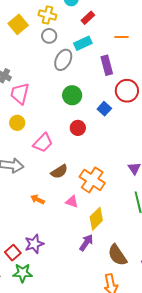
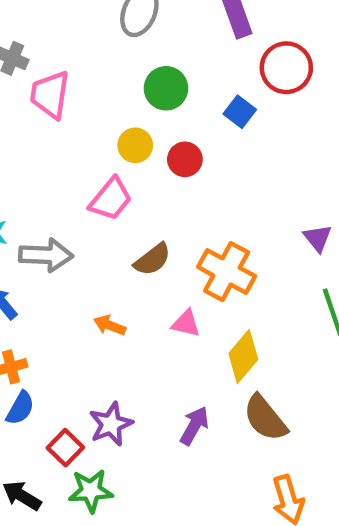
yellow circle: (17, 123) -> (135, 145), moved
purple arrow: (86, 243) -> (194, 426), moved
brown semicircle: (117, 255) -> (265, 418), moved

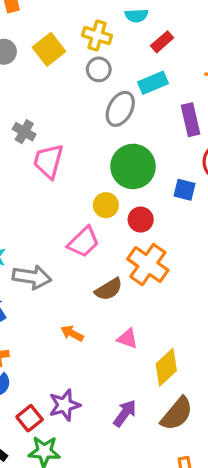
green circle: (166, 88) -> (133, 166), size x1.4
blue square: (240, 112) -> (184, 190), turned -30
orange cross: (227, 272) -> (148, 265), moved
brown semicircle: (265, 418) -> (177, 414), turned -108

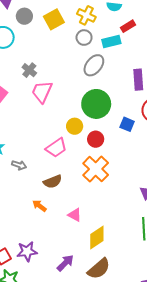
cyan rectangle: (153, 83) -> (111, 42), moved
gray arrow: (32, 277) -> (19, 165), size x0.6
brown semicircle: (109, 289) -> (53, 182), moved

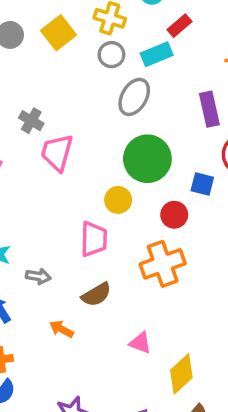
red circle: (96, 139) -> (174, 215), moved
pink trapezoid: (56, 148) -> (94, 239), turned -45
orange cross: (96, 169) -> (163, 264), turned 35
orange arrow: (39, 206) -> (62, 329), moved

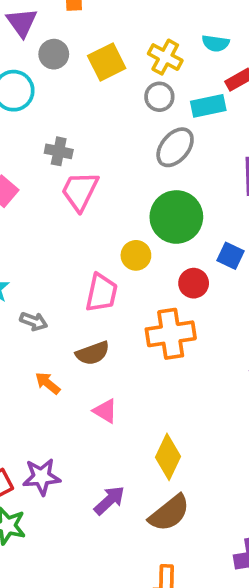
gray cross: (31, 121) -> (59, 151), turned -30
pink triangle: (140, 343) -> (105, 411), moved
yellow diamond: (181, 374) -> (168, 457), turned -33

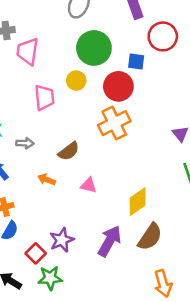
red circle: (194, 283) -> (118, 86), size x1.5
pink trapezoid: (101, 293) -> (44, 97), moved
yellow diamond: (168, 457) -> (138, 202), turned 48
purple arrow: (109, 500) -> (110, 241), size x1.4

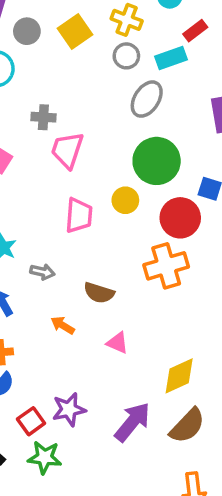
brown semicircle: (69, 151) -> (99, 293), turned 45

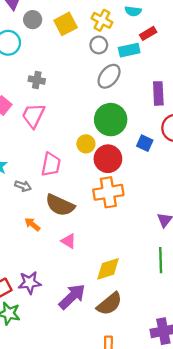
pink trapezoid: (67, 150) -> (33, 116), moved
pink trapezoid: (79, 215) -> (51, 164), moved
red circle: (180, 218) -> (108, 159), moved
brown semicircle: (99, 293) -> (60, 205), size x1.4

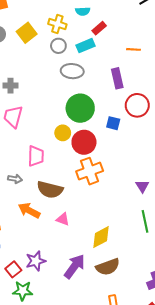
gray ellipse: (109, 76) -> (72, 71), turned 65
orange arrow: (32, 224) -> (29, 210), size x1.5
brown semicircle: (109, 304) -> (108, 267), turned 30

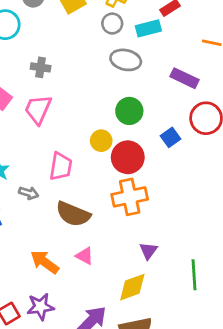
purple rectangle: (117, 78) -> (184, 78), turned -60
green circle: (80, 108) -> (129, 111), size x0.7
blue square: (113, 123) -> (170, 137), turned 32
purple triangle: (142, 186) -> (148, 251), moved
orange arrow: (29, 210) -> (45, 262), moved

